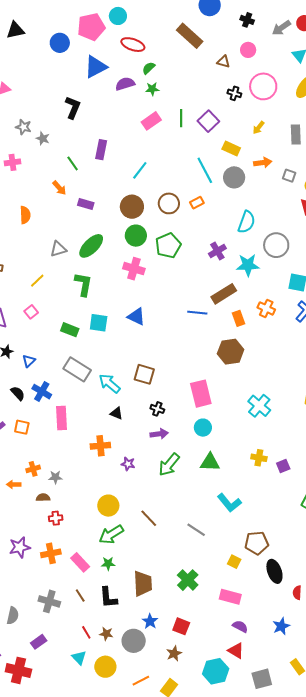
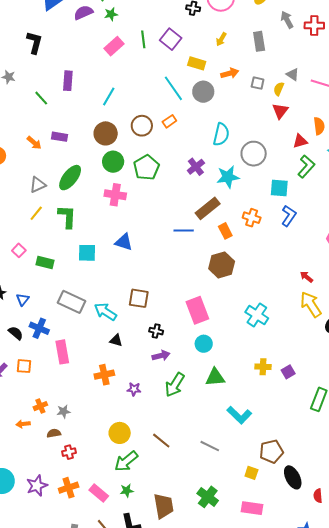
orange arrow: (59, 188) -> (34, 143), moved
yellow line: (37, 281) -> (36, 213), moved
green rectangle: (70, 330) -> (45, 263), moved

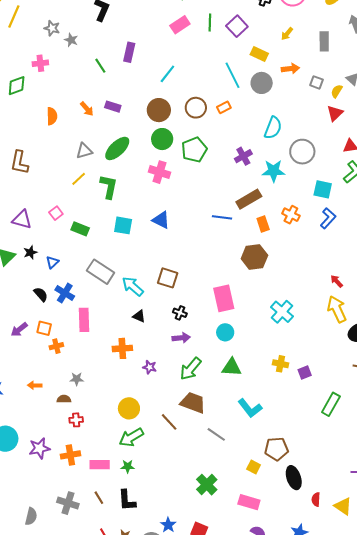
orange cross: (40, 406) -> (56, 346), moved
pink rectangle: (99, 493) -> (100, 465), turned -48
brown trapezoid: (164, 506) -> (193, 403), moved, turned -68

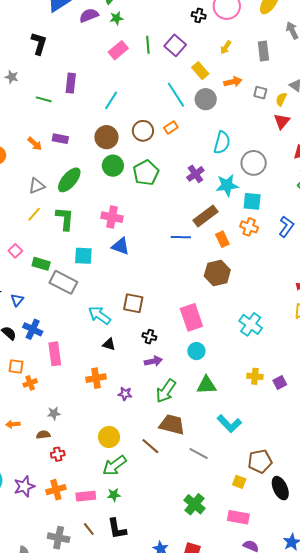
yellow rectangle: (259, 54) -> (200, 71), turned 30
green line: (100, 66) -> (44, 99), turned -35
pink cross: (159, 172) -> (112, 217), moved
cyan square: (323, 189) -> (252, 201), moved
gray rectangle: (101, 272) -> (63, 282), moved

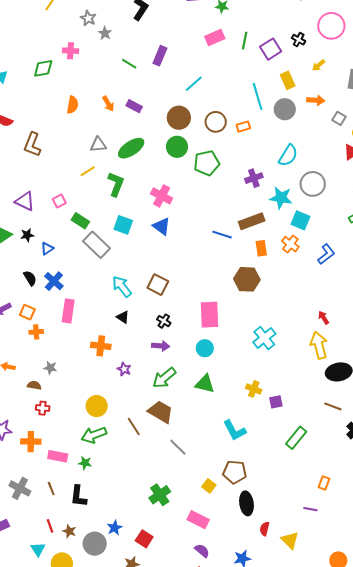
black cross: (199, 15) -> (299, 40), moved
cyan L-shape: (229, 424) -> (235, 430), moved

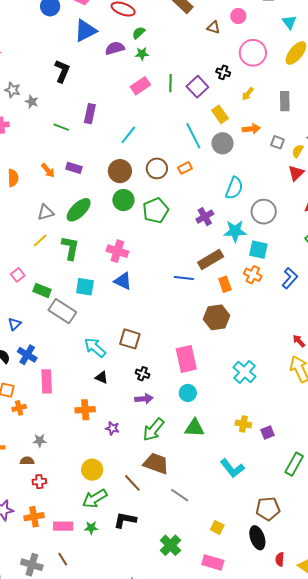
brown pentagon: (235, 472) -> (268, 509), moved
black L-shape: (78, 496) -> (125, 520), moved, turned 105

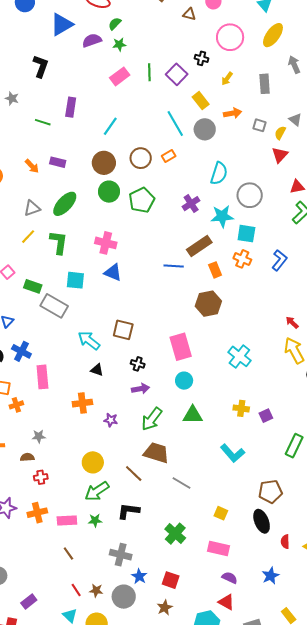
gray cross: (32, 565) -> (121, 555), moved

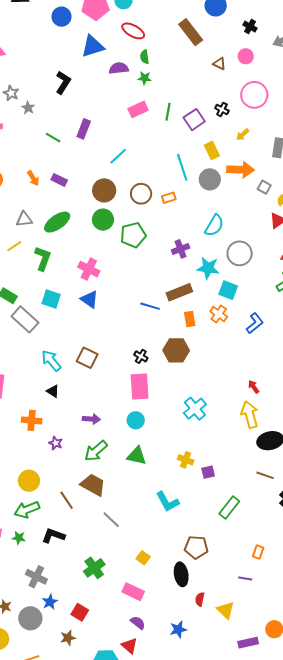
green semicircle: (115, 24) -> (145, 57), turned -64
orange arrow: (233, 113) -> (240, 170), size x1.5
black cross: (138, 364) -> (141, 356), moved

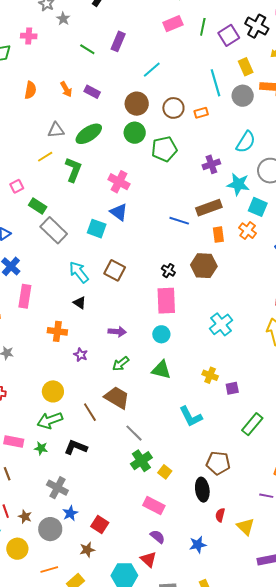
black cross: (222, 109) -> (257, 26), size x1.6
cyan square: (51, 299) -> (97, 229), moved
green arrow: (96, 451) -> (121, 364), size x0.7
green cross: (94, 568) -> (141, 461), moved

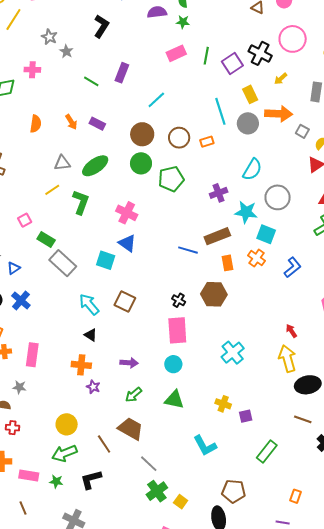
pink rectangle: (25, 296) -> (32, 355), moved
orange cross: (57, 331) -> (81, 365), moved
black L-shape: (76, 447) -> (91, 479), turned -35

